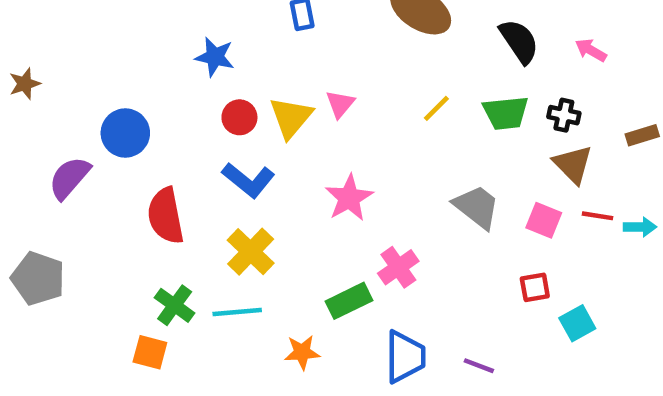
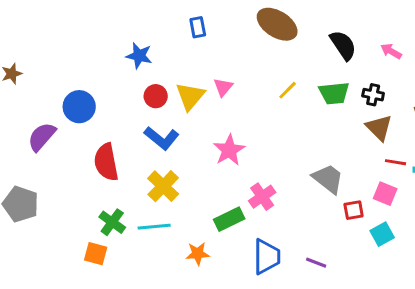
gray trapezoid: (477, 207) -> (328, 179), moved
pink square: (544, 220) -> (385, 194), moved

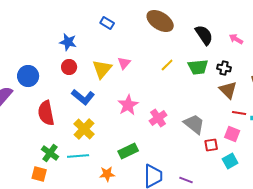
blue rectangle: (198, 27) -> (107, 23), turned -48
red circle: (156, 96) -> (69, 67), moved
pink cross: (262, 197) -> (158, 118), moved

